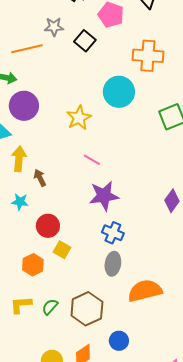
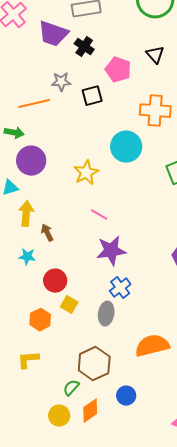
black square: (85, 41) -> (92, 96), turned 35
blue cross: (113, 233) -> (120, 288), turned 30
gray ellipse: (113, 264) -> (106, 314), moved
green semicircle: (50, 307) -> (71, 388), moved

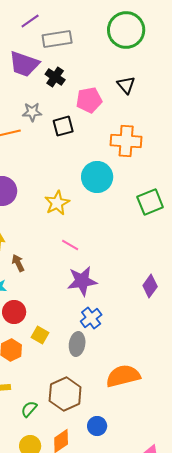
pink pentagon: (118, 70) -> (89, 100), turned -30
red circle: (55, 281) -> (14, 312), moved
green semicircle: (71, 388) -> (29, 409), moved

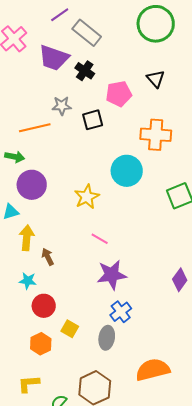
gray rectangle: (57, 39) -> (87, 33), turned 48

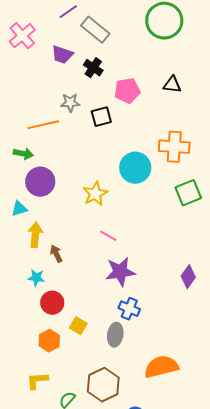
purple trapezoid: (54, 58) -> (62, 55), size x0.7
black triangle: (156, 79) -> (172, 85), moved, turned -42
orange cross: (156, 135) -> (174, 147), moved
blue cross: (121, 312) -> (129, 309), turned -30

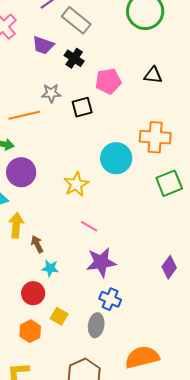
cyan star: (36, 278) -> (50, 268), moved

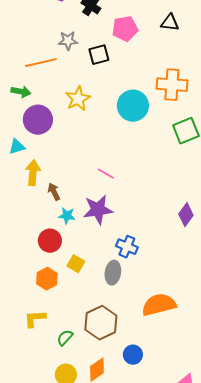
yellow star: (76, 184) -> (78, 99), moved
purple star: (101, 262) -> (98, 210), moved

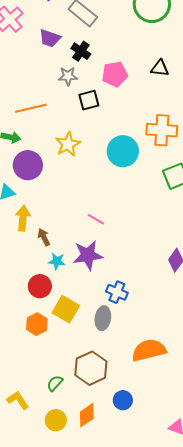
gray star: (68, 41) -> (68, 76), moved
yellow square: (76, 264) -> (66, 309), size x1.5
yellow L-shape: (35, 319) -> (18, 400), moved, turned 60

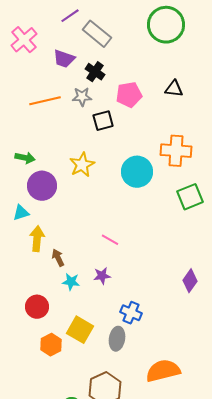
orange line: (31, 108) -> (45, 101), moved
purple star: (88, 255) -> (102, 276), size x0.6
red circle: (40, 286) -> (37, 307), moved

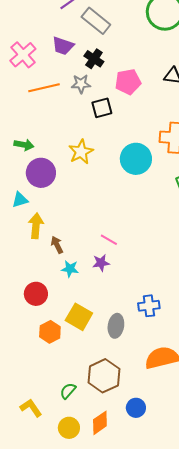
pink cross: (24, 40) -> (23, 55), moved
pink line: (110, 240) -> (109, 240), moved
blue cross: (131, 313) -> (149, 306), moved, turned -30

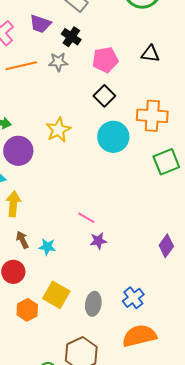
black square: (102, 108) -> (104, 96), moved, turned -30
brown arrow: (57, 245) -> (22, 240), moved
purple star: (101, 263) -> (98, 241), moved
blue cross: (149, 306) -> (133, 298), moved, turned -30

